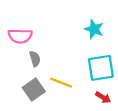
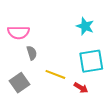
gray square: (34, 89) -> (19, 83), moved
red arrow: (103, 97) -> (81, 88), moved

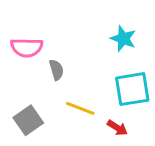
gray semicircle: (32, 53) -> (56, 70), moved

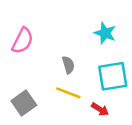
pink semicircle: (27, 47) -> (23, 41), turned -64
gray semicircle: (56, 70) -> (68, 65), moved

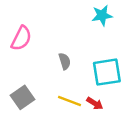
cyan star: (105, 33) -> (102, 15), moved, turned -30
yellow line: (68, 93) -> (69, 101), moved

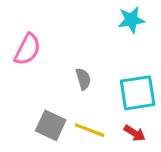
gray square: (22, 97) -> (51, 125), moved, turned -30
red arrow: (95, 103) -> (134, 133), moved

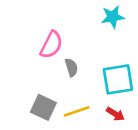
pink semicircle: (27, 49) -> (51, 45), moved
yellow line: (89, 130) -> (77, 111), turned -40

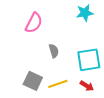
pink semicircle: (51, 45) -> (34, 23), moved

